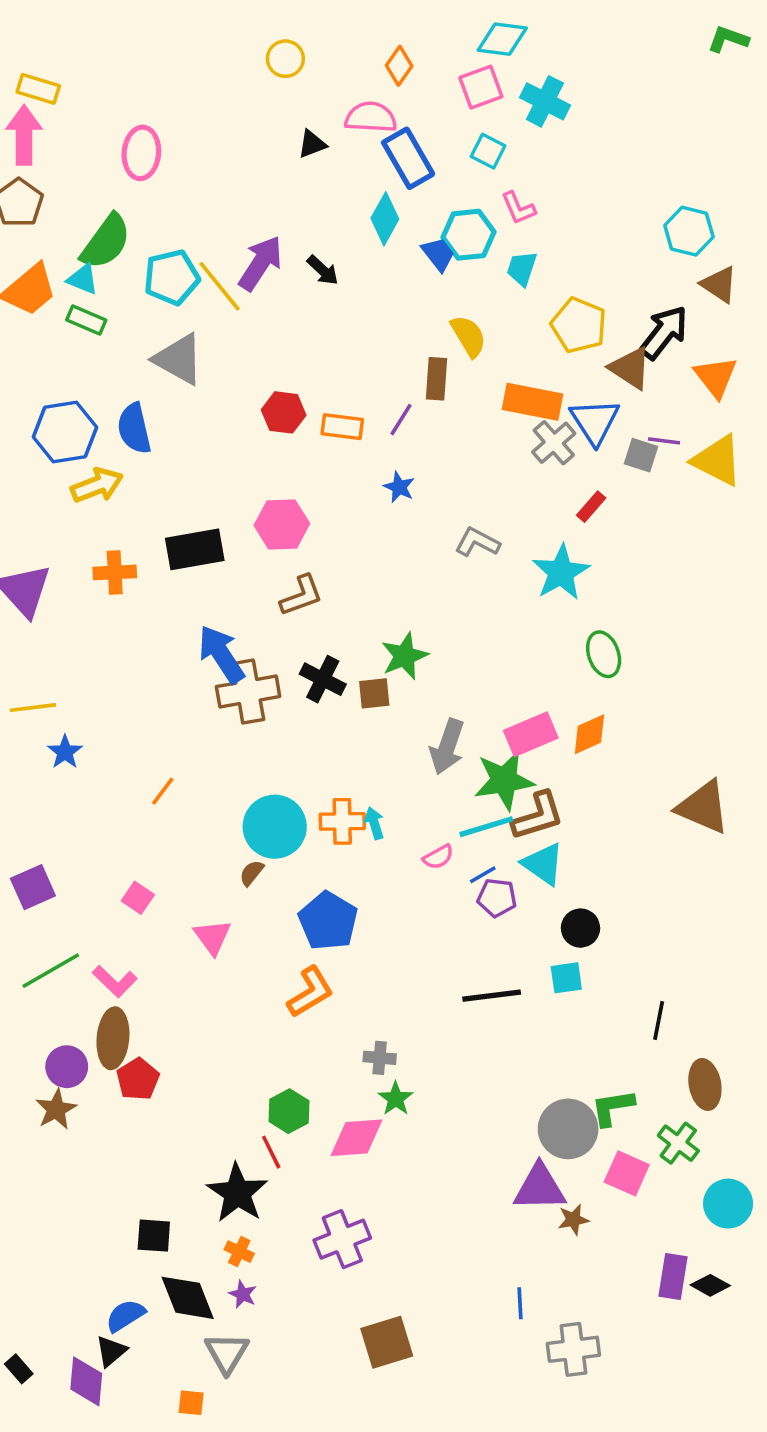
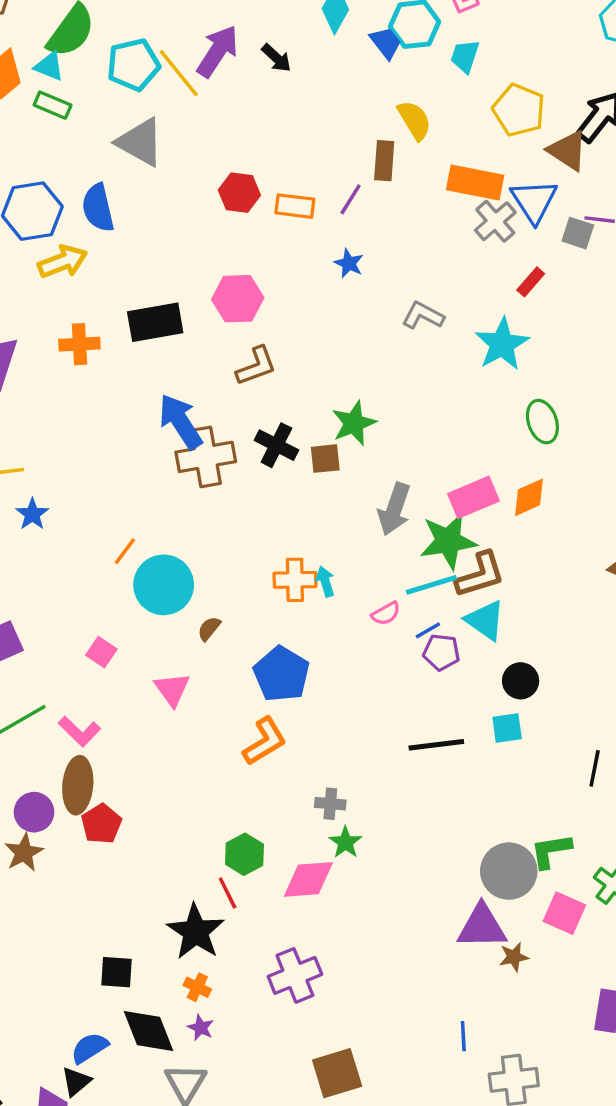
cyan circle: (275, 827) -> (164, 585), moved

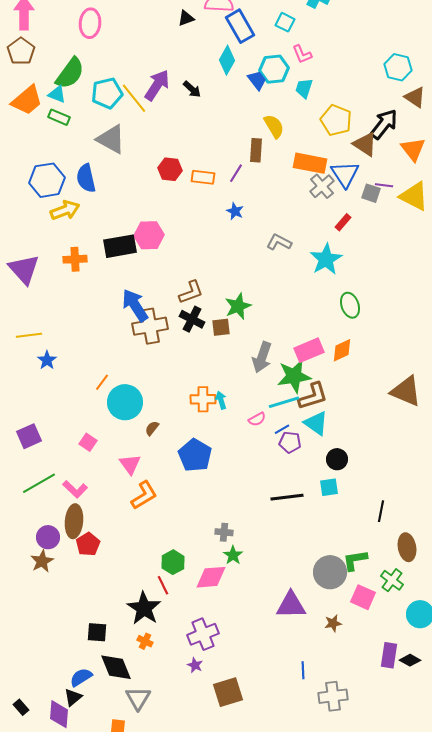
pink hexagon: (238, 299) -> (149, 235), moved
brown L-shape: (256, 366) -> (191, 292), moved
orange L-shape: (265, 741) -> (144, 495), moved
purple triangle: (482, 927) -> (291, 605), moved
purple star: (201, 1028) -> (195, 665), moved

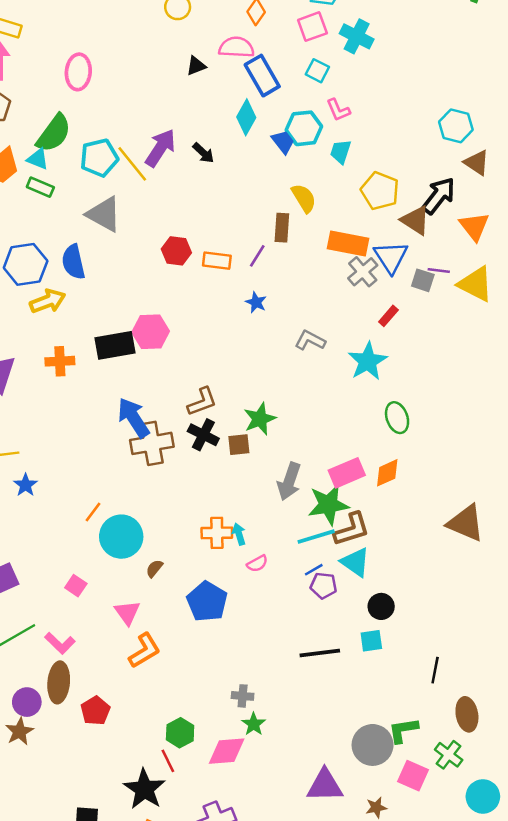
pink semicircle: (257, 419) -> (257, 564), moved
red pentagon: (88, 544) -> (95, 711), moved

